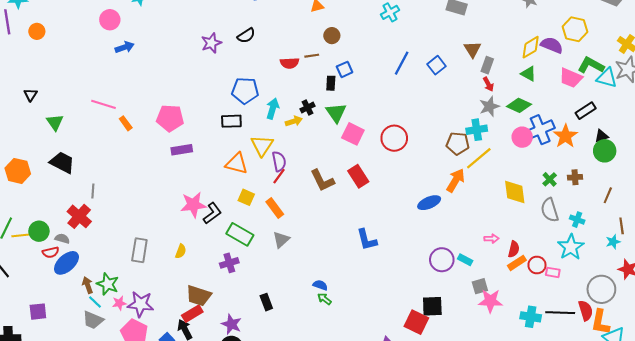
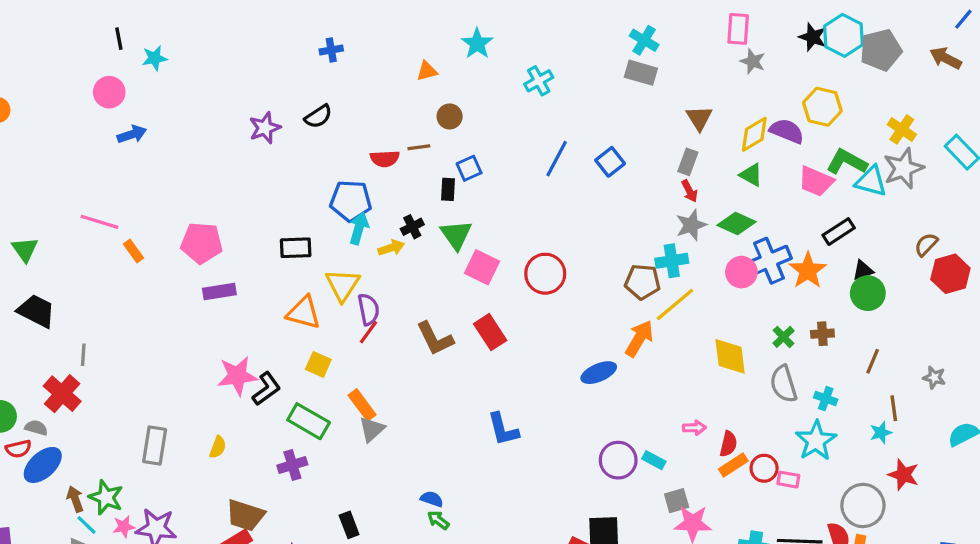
brown triangle: (472, 49) -> (699, 118), moved
blue pentagon: (245, 91) -> (351, 201), moved
orange rectangle: (275, 208) -> (362, 405), moved

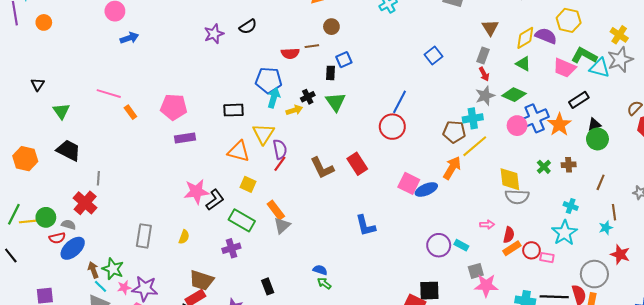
blue line: (557, 159) -> (400, 102), moved
pink square: (482, 267) -> (409, 183), moved
gray semicircle: (784, 384) -> (517, 197), moved, turned -70

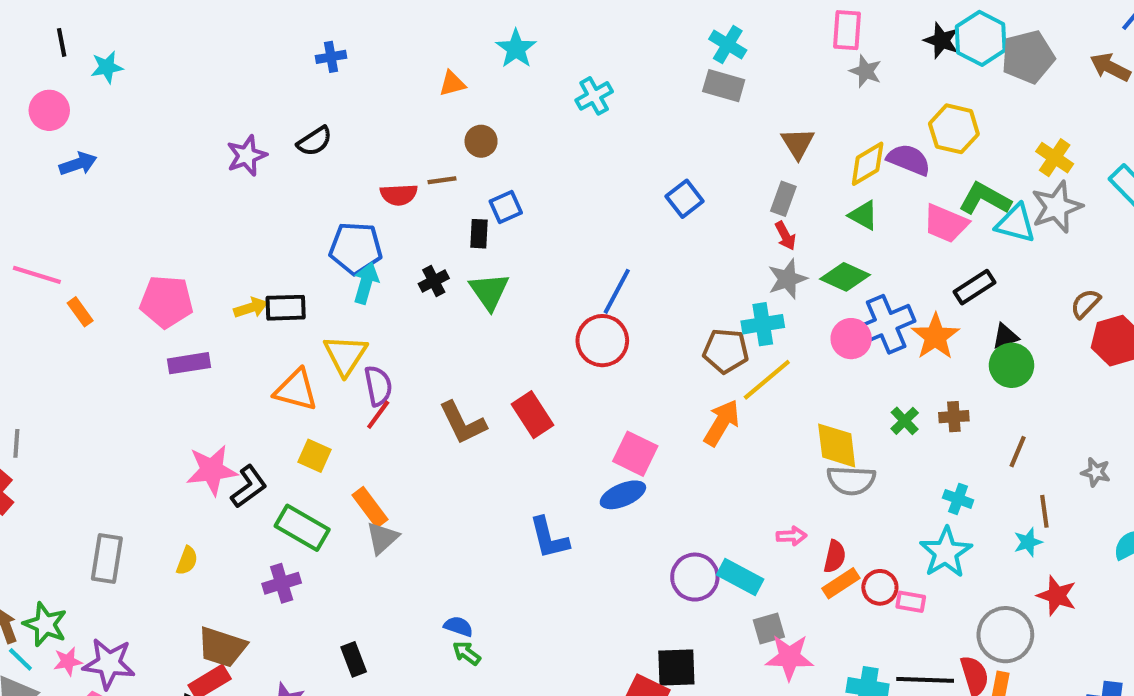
yellow arrow: (294, 110) -> (251, 308), moved
blue ellipse: (426, 190) -> (623, 495), moved
cyan rectangle: (461, 245) -> (740, 577), size x1.5

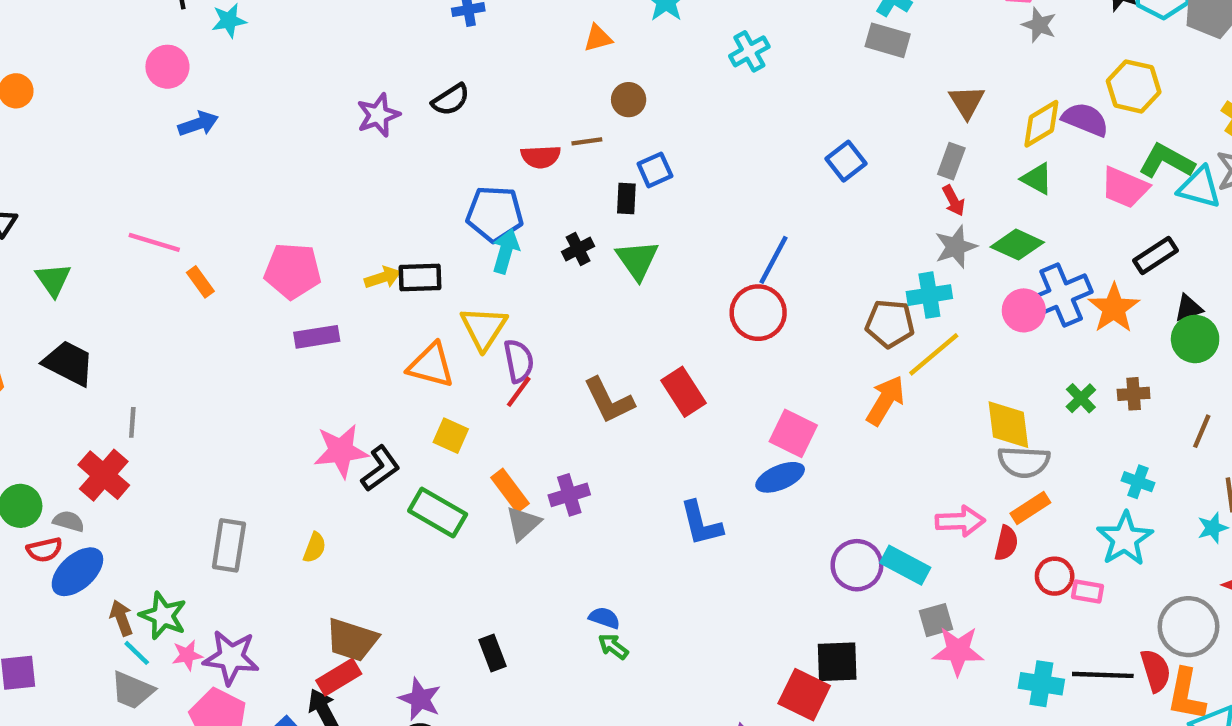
pink arrow: (792, 536) -> (960, 521), size x1.5
purple cross: (282, 583) -> (569, 495), moved
orange rectangle: (841, 583) -> (1030, 508), moved

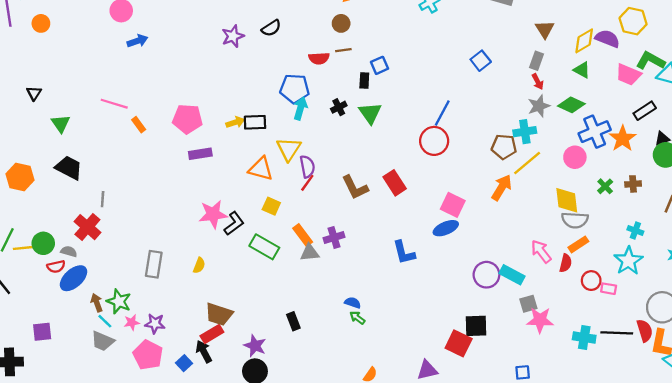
brown circle: (629, 100) -> (341, 23), moved
pink circle: (1024, 310) -> (575, 157), moved
pink arrow: (960, 521) -> (541, 251), turned -125
gray triangle: (523, 523) -> (310, 253), turned 36
purple star: (231, 657) -> (155, 324), size x0.7

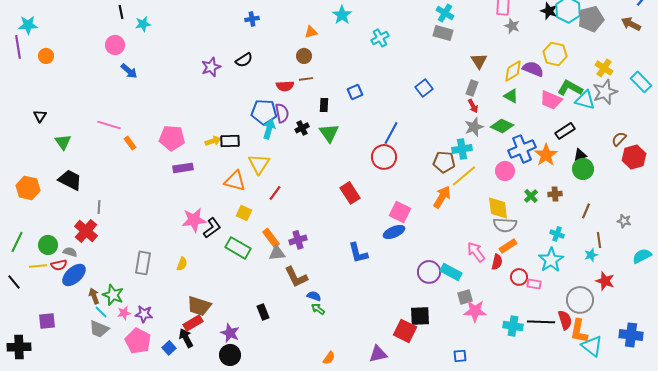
blue arrow: (137, 41) -> (129, 71), turned 60
blue square: (379, 65) -> (355, 92), moved
purple semicircle: (307, 167) -> (282, 113), moved
brown L-shape: (355, 187) -> (296, 277), moved
yellow line: (23, 248) -> (38, 266), moved

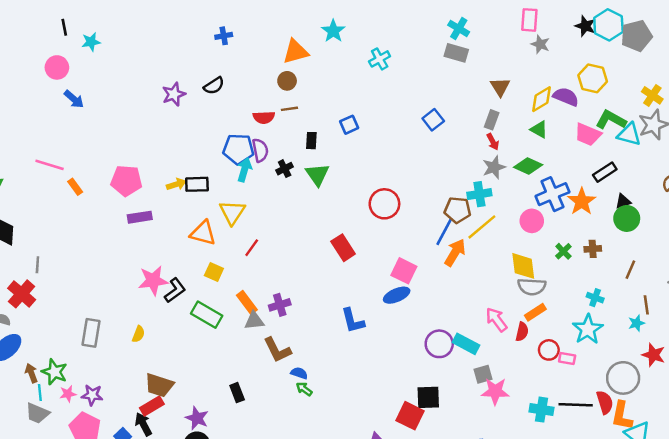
orange triangle: (311, 32) -> (296, 52), size x1.6
blue line: (391, 133) -> (444, 232), moved
cyan line: (101, 312) -> (40, 393), turned 40

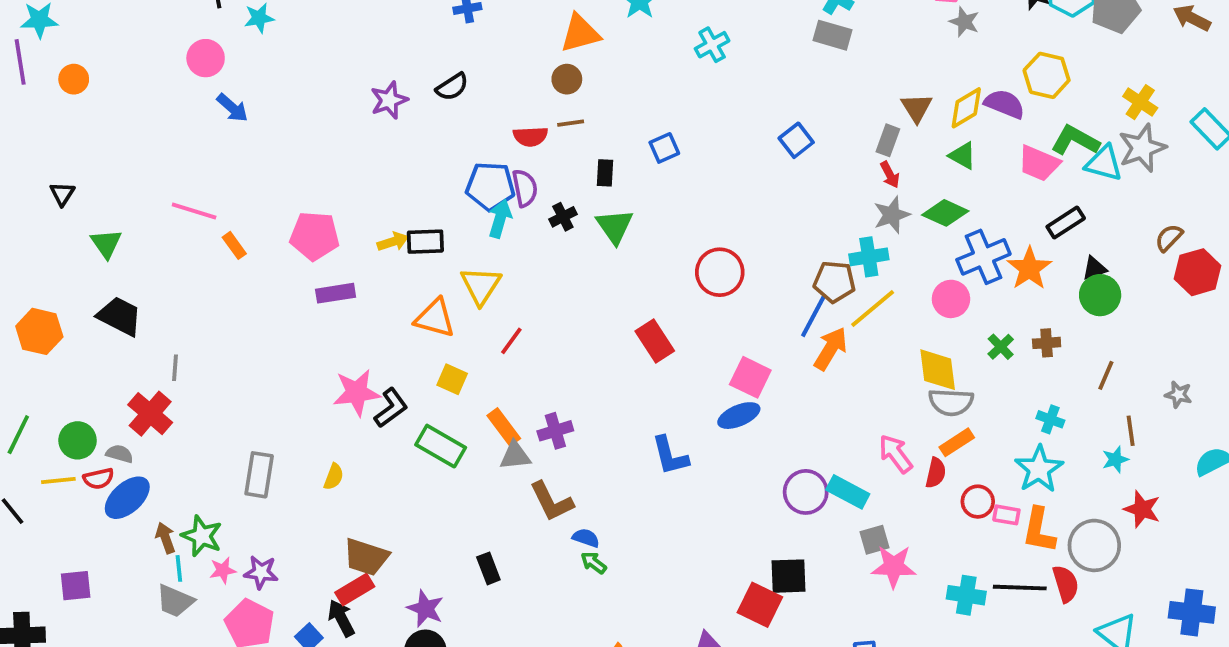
brown triangle: (500, 87) -> (917, 108), moved
orange L-shape: (622, 416) -> (1039, 530), moved

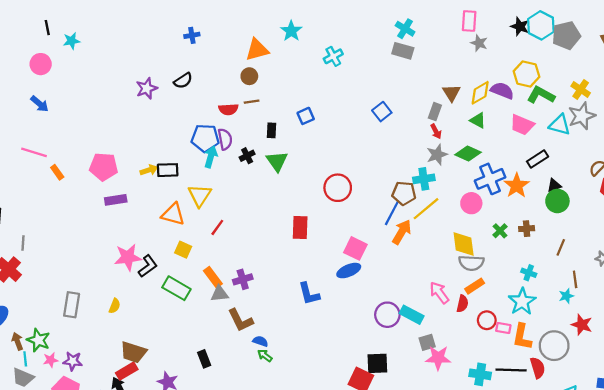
blue arrow: (232, 108) -> (40, 104), moved
green L-shape: (1075, 140) -> (541, 95), moved
red rectangle: (655, 341) -> (300, 227), turned 35

